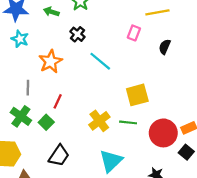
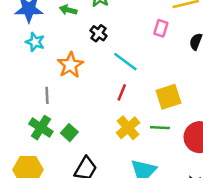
red line: (58, 101) -> (122, 92), moved

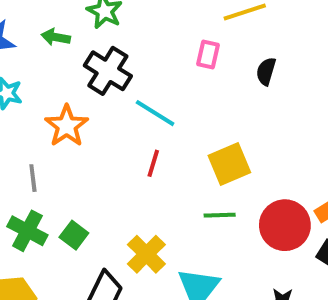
black cross: (99, 33) -> (108, 71), size x1.6
yellow cross: (128, 128) -> (146, 254), moved

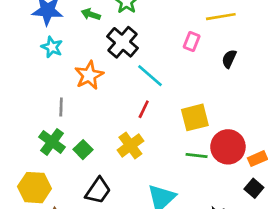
green line: (220, 215) -> (197, 155), moved
red circle: (285, 225) -> (228, 147), moved
yellow cross: (146, 254) -> (130, 145), moved

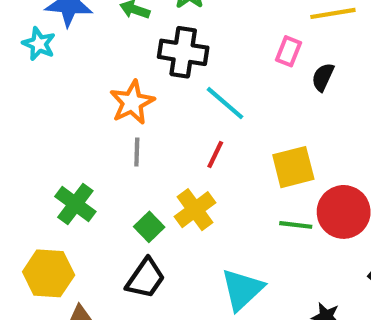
black cross: (123, 42) -> (183, 52), turned -32
cyan star: (52, 47) -> (39, 44), moved
black semicircle: (229, 59) -> (323, 77), moved
gray line: (61, 107) -> (137, 152), moved
green square: (83, 150) -> (149, 227), moved

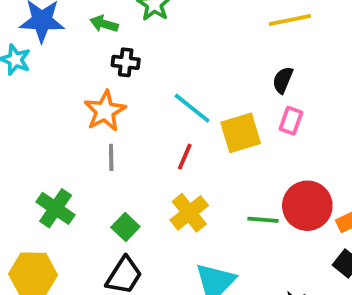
pink rectangle: (288, 51) -> (291, 121), moved
black cross: (183, 52) -> (126, 62), moved, size x0.6
yellow square: (293, 167) -> (241, 133), moved
yellow cross: (195, 210) -> (189, 213), moved

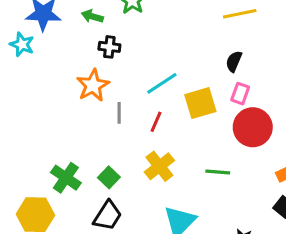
cyan line: (192, 108) -> (162, 83), turned -72
gray line: (111, 157) -> (119, 113), moved
red circle: (307, 206) -> (253, 127), moved
green cross: (56, 208) -> (66, 178), moved

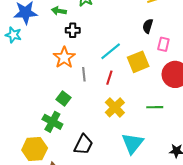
black semicircle: (234, 61) -> (148, 26), moved
pink rectangle: (240, 94) -> (163, 44), moved
green square: (109, 177) -> (64, 99), moved

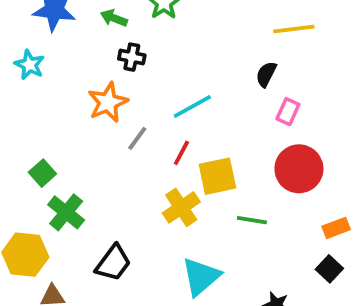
cyan star: (13, 35) -> (30, 65), moved
yellow square: (138, 62) -> (217, 176), moved
gray line: (84, 74) -> (137, 138), turned 32
green square: (64, 99) -> (42, 173), moved

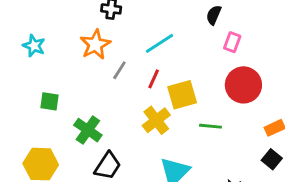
cyan star: (30, 65) -> (34, 46), moved
green square: (42, 173) -> (49, 101), turned -36
green cross: (66, 212) -> (88, 130), moved

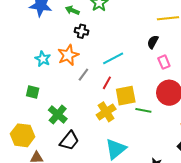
pink rectangle: (232, 42) -> (164, 62), turned -48
cyan star: (34, 46) -> (43, 59), moved
green line: (211, 126) -> (143, 110), moved

